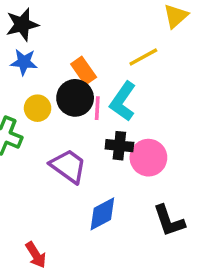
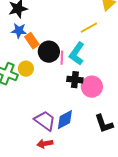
orange rectangle: (84, 71) -> (32, 41), moved
yellow circle: (38, 108) -> (26, 69), moved
purple trapezoid: (68, 166) -> (45, 121), moved
red arrow: (36, 255) -> (45, 144), moved, turned 112

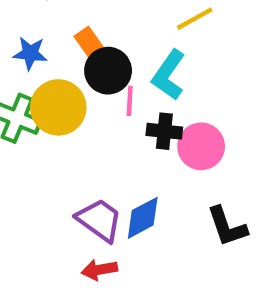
blue star: (19, 31) -> (30, 53), moved
orange rectangle: (32, 41) -> (91, 45), moved
pink line: (62, 58) -> (130, 101), moved
yellow circle: (26, 69) -> (58, 107), size x1.6

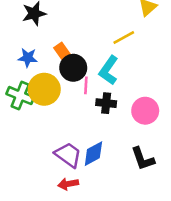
pink circle: (201, 146) -> (145, 111), moved

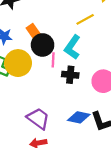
blue diamond: (93, 154) -> (79, 117), moved, turned 40

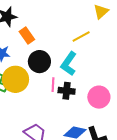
orange rectangle: (34, 32) -> (27, 35), moved
pink line: (53, 60) -> (53, 85), moved

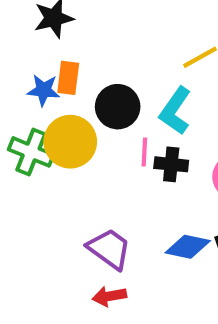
orange rectangle: (27, 35) -> (68, 78), moved, turned 42

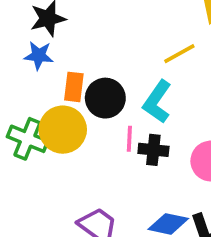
orange rectangle: (68, 78) -> (74, 87), moved
blue star: (43, 90) -> (39, 55), moved

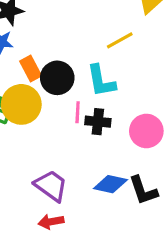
orange rectangle: (74, 87) -> (31, 68), turned -35
cyan L-shape: (157, 102) -> (101, 81), turned -45

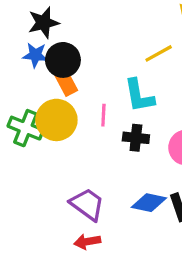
black circle: (57, 78) -> (63, 60), moved
pink line: (78, 112) -> (103, 115), moved

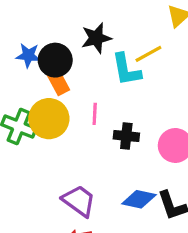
black star: (43, 23) -> (96, 38), moved
cyan L-shape: (139, 96) -> (126, 70), moved

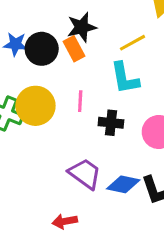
cyan L-shape: (126, 70) -> (125, 78), moved
orange rectangle: (58, 82) -> (74, 49), moved
purple trapezoid: (79, 201) -> (85, 174), moved

